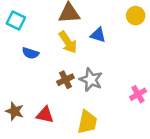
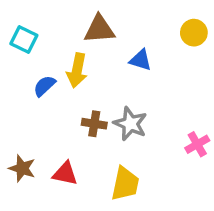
yellow arrow: (68, 42) -> (77, 70), moved, turned 45
blue semicircle: (30, 53) -> (44, 86), turned 119
brown cross: (65, 80) -> (94, 124), turned 35

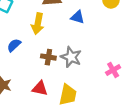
blue semicircle: (44, 86) -> (14, 45), moved
red triangle: (65, 173) -> (40, 88), moved

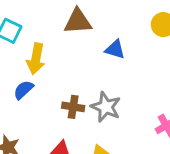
yellow arrow: (38, 24) -> (36, 59), moved

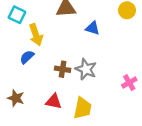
yellow arrow: (36, 59) -> (36, 35), turned -30

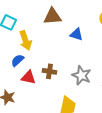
gray star: (86, 69) -> (81, 75), moved
red triangle: (54, 101) -> (28, 77), moved

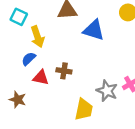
blue triangle: (76, 34) -> (94, 30), size x1.5
gray star: (81, 75) -> (107, 91), moved

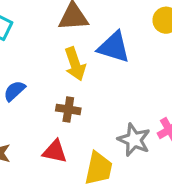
yellow arrow: (37, 37) -> (75, 64), moved
red triangle: (41, 77) -> (55, 152), moved

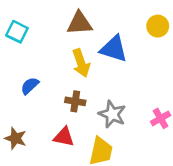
gray star: (134, 140) -> (112, 114), moved

